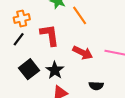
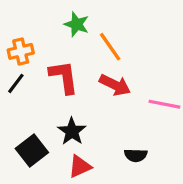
red arrow: (83, 53) -> (115, 85), moved
black square: (29, 69) -> (32, 150), moved

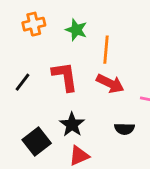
orange line: (110, 47) -> (106, 50), turned 40
orange cross: (21, 51) -> (34, 24), moved
black semicircle: (136, 155) -> (124, 129), moved

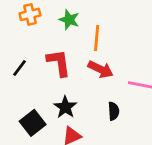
black semicircle: (124, 129) -> (114, 111), turned -96

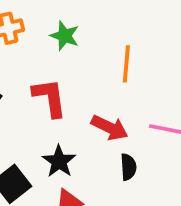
orange line: (97, 38) -> (126, 64), moved
red arrow: (101, 69) -> (110, 128), moved

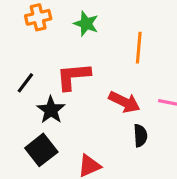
red L-shape: (50, 98) -> (73, 76), turned -87
black star: (59, 161) -> (51, 110), moved

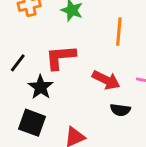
black semicircle: (140, 136) -> (120, 110), turned 102
black square: (41, 150) -> (32, 123), turned -32

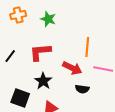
orange line: (119, 32) -> (87, 47), moved
black star: (41, 87) -> (43, 81), moved

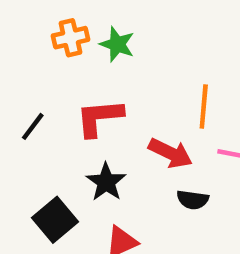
orange cross: (18, 15) -> (71, 38), moved
black square: (20, 98) -> (55, 220), turned 30

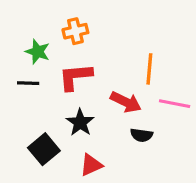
orange cross: (71, 38) -> (75, 31), moved
green star: (117, 44) -> (38, 52), moved
black line: (33, 126) -> (28, 83), turned 55

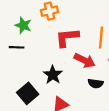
red L-shape: (75, 77) -> (67, 37), moved

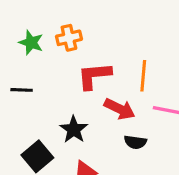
green star: (23, 25) -> (31, 43), moved

